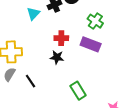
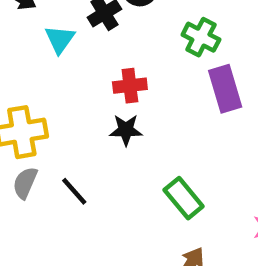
purple rectangle: (91, 44) -> (225, 89), moved, turned 60

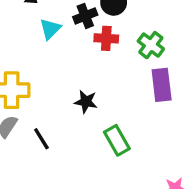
red cross: (130, 86) -> (106, 38), moved
green rectangle: (184, 198) -> (117, 140), moved

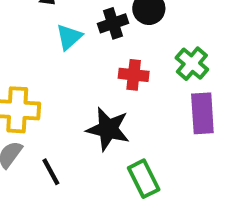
red cross: (106, 38) -> (134, 75), moved
black star: (86, 102) -> (108, 129), size x1.5

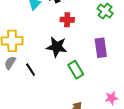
green cross: (192, 64) -> (105, 11), moved
purple rectangle: (202, 113) -> (101, 48), moved

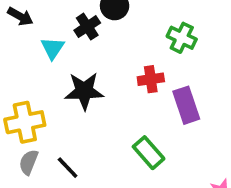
red cross: (67, 20) -> (151, 79), moved
black star: (57, 47) -> (84, 91), moved

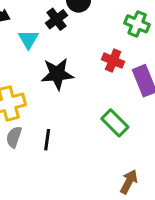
red cross: (151, 79) -> (113, 61), turned 35
black line: (68, 168) -> (47, 140), turned 55

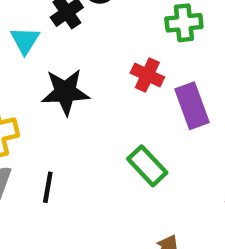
green cross: (137, 24) -> (184, 23), turned -30

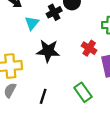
black line: (48, 187) -> (43, 96), moved

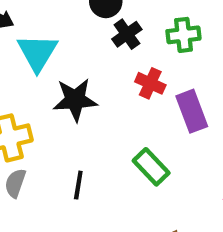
black cross: (54, 12) -> (127, 34), moved
cyan triangle: (32, 23) -> (37, 53), size x1.5

